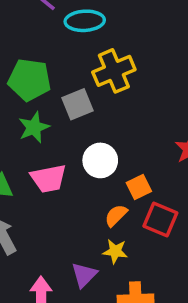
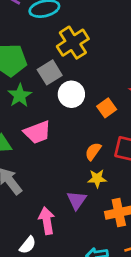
white circle: (100, 160) -> (71, 94), moved
orange square: (139, 187) -> (107, 108), moved

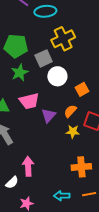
orange semicircle: (93, 151) -> (70, 111), moved
yellow star: (97, 179) -> (73, 132), moved
purple triangle: (77, 200) -> (49, 115), moved

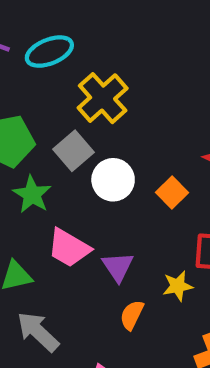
pink trapezoid: (29, 101) -> (69, 248), turned 60
orange semicircle: (70, 111) -> (132, 315), moved

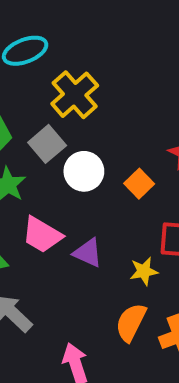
purple triangle: (118, 267) -> (88, 253), turned -32
orange semicircle: (132, 315) -> (131, 322), moved, size x1.4

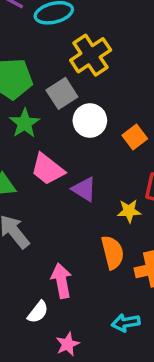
orange semicircle: (131, 322) -> (113, 252), turned 132

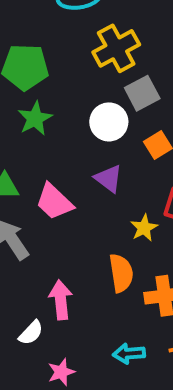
gray square: (62, 93) -> (142, 93), moved
pink trapezoid: (48, 169) -> (54, 202), moved
purple triangle: (84, 189) -> (109, 178), moved
yellow star: (129, 211) -> (144, 228), turned -30

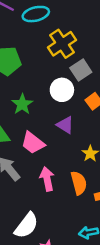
green star: (35, 118) -> (22, 104), moved
pink arrow: (61, 300) -> (47, 179), moved
white semicircle: (31, 333) -> (26, 226), size x1.6

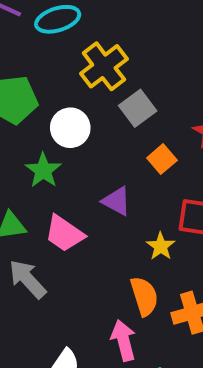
white circle: (62, 90) -> (70, 128), moved
pink arrow: (47, 179) -> (123, 340), moved

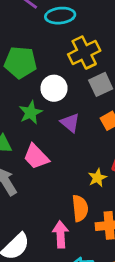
purple triangle: (117, 201) -> (70, 123), moved

